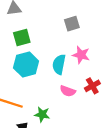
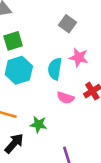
gray square: (72, 24) -> (67, 24), turned -35

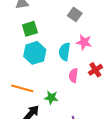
pink semicircle: (66, 98) -> (73, 75), turned 80

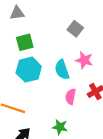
cyan semicircle: (65, 52) -> (62, 70), turned -30
green star: (51, 98) -> (60, 127), moved

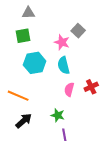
green square: (25, 42) -> (23, 36), moved
pink star: (84, 60) -> (62, 42), moved

